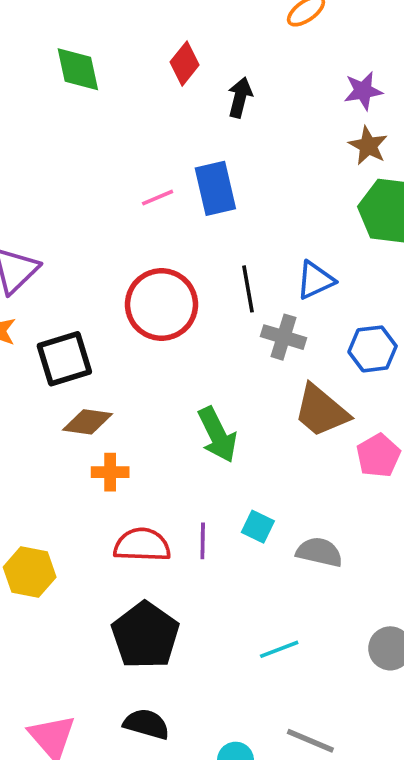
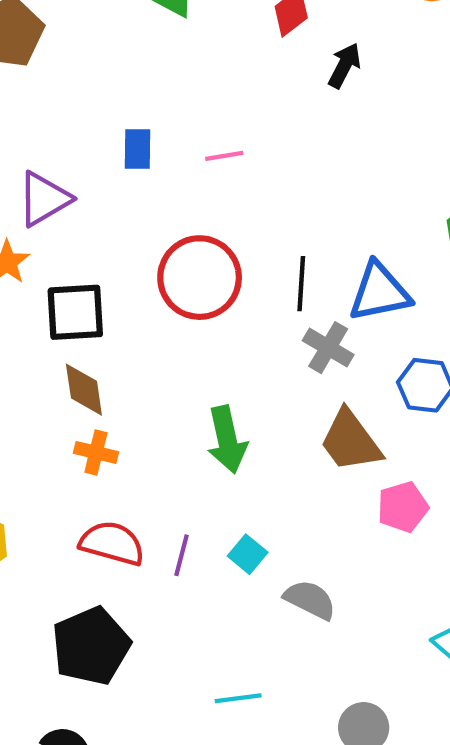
blue rectangle: (215, 188) -> (137, 149), moved, size x0.7
blue triangle: (315, 280) -> (380, 292), size x1.4
brown diamond: (87, 422) -> (84, 390), turned 60

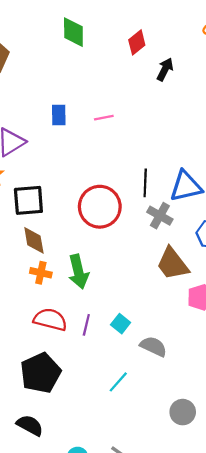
red circle: (200, 278) -> (100, 207), moved
green arrow: (227, 440) -> (78, 272), moved
cyan line: (238, 698) -> (118, 382), moved, turned -40

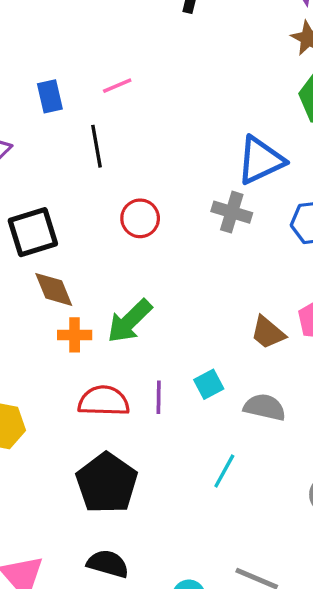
black line: (145, 183) -> (97, 146), moved
red circle: (100, 207) -> (140, 218), size x0.6
brown trapezoid: (173, 264) -> (268, 333), moved, size x0.7
green arrow: (78, 272) -> (130, 321), turned 72
cyan square: (121, 324) -> (209, 384), turned 36

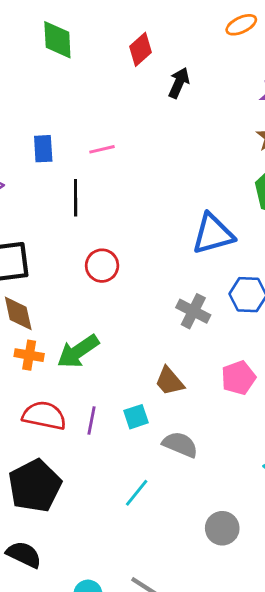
gray cross: (232, 212) -> (193, 311), moved
brown trapezoid: (268, 333) -> (169, 381), moved

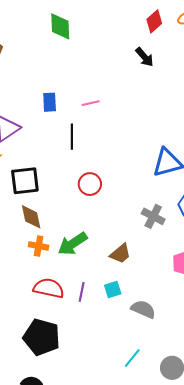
red diamond: (141, 49) -> (154, 21), moved
black arrow: (179, 83) -> (145, 57), turned 115
brown trapezoid: (169, 381) -> (120, 254), moved, turned -90
black pentagon: (35, 486) -> (42, 337), turned -30
cyan line: (137, 493) -> (132, 358), moved

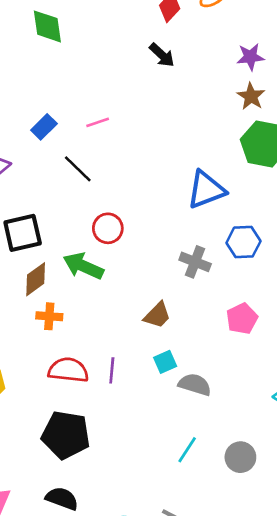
blue rectangle: (50, 102) -> (44, 127), turned 54
black line: (72, 137) -> (78, 169), turned -40
brown diamond: (31, 217) -> (36, 279), turned 72
green arrow: (73, 244) -> (83, 266), moved, turned 64
cyan square: (113, 290) -> (165, 362), moved

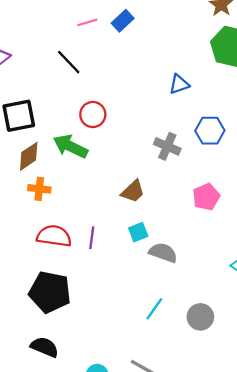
blue rectangle: (44, 127) -> (123, 21), moved
blue triangle: (206, 190) -> (179, 84), size x0.6

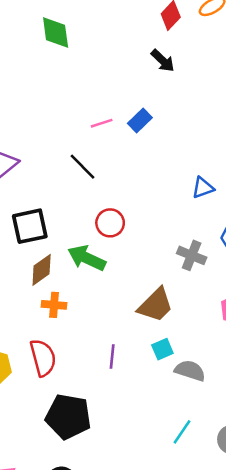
brown trapezoid: (133, 191) -> (156, 305), size x1.4
red semicircle: (54, 236) -> (43, 358), moved, turned 68

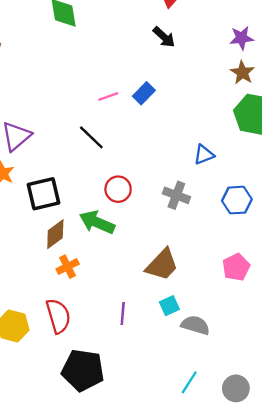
gray cross: (192, 255) -> (176, 195), moved
orange cross: (54, 305) -> (68, 267), turned -30

